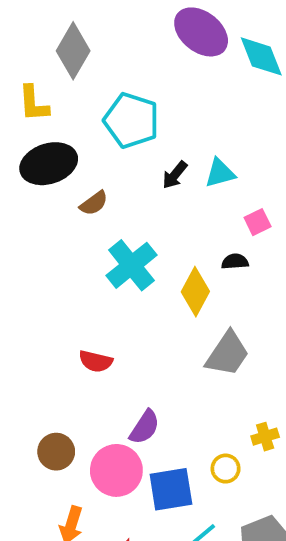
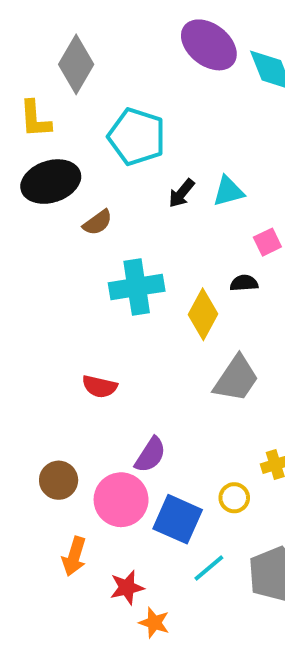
cyan cross: (131, 265) -> (137, 287), turned 30
blue square: (171, 489) -> (178, 519), turned 33

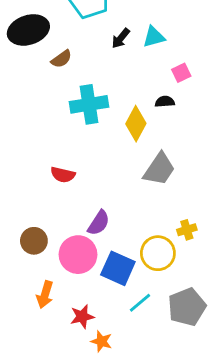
yellow circle: (234, 498) -> (158, 253), size x1.6

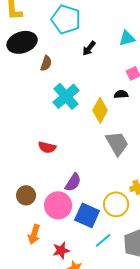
cyan triangle: (154, 37) -> (127, 38), moved
brown semicircle: (61, 59) -> (46, 63), turned -35
cyan cross: (89, 104) -> (66, 96), turned -32
gray trapezoid: (159, 169) -> (117, 143), turned -64

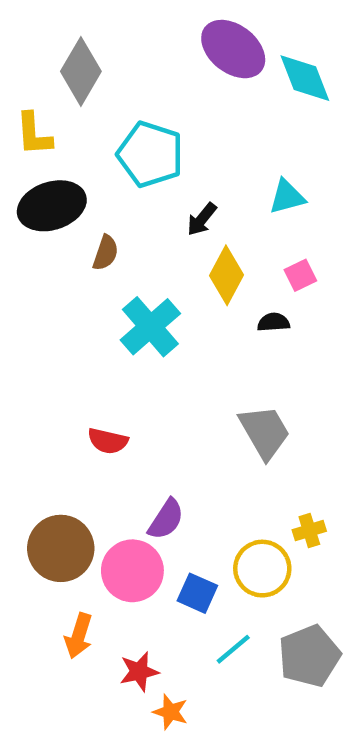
yellow diamond: (100, 110) -> (226, 275), moved
brown circle: (26, 195) -> (61, 548), size x1.5
blue square: (87, 215) -> (197, 593), size x0.7

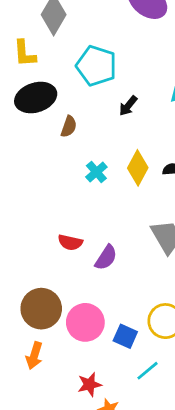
yellow diamond: (226, 275) -> (138, 168), moved
cyan cross: (150, 327) -> (96, 172), size x0.6
purple semicircle: (166, 519) -> (106, 258), moved
orange arrow: (79, 636) -> (34, 356), moved

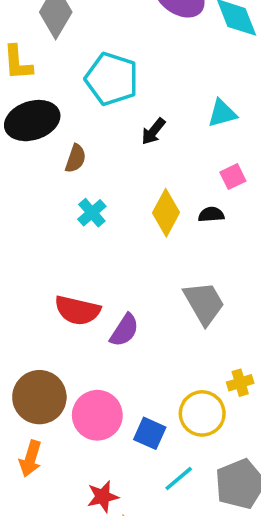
cyan cross: (96, 172) -> (92, 213), moved
red semicircle: (70, 242) -> (77, 310), size x1.4

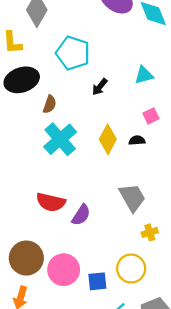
cyan cross: (92, 213) -> (60, 139), size x1.8
yellow cross: (240, 383) -> (150, 232), moved
blue square: (150, 433) -> (97, 281), turned -30

